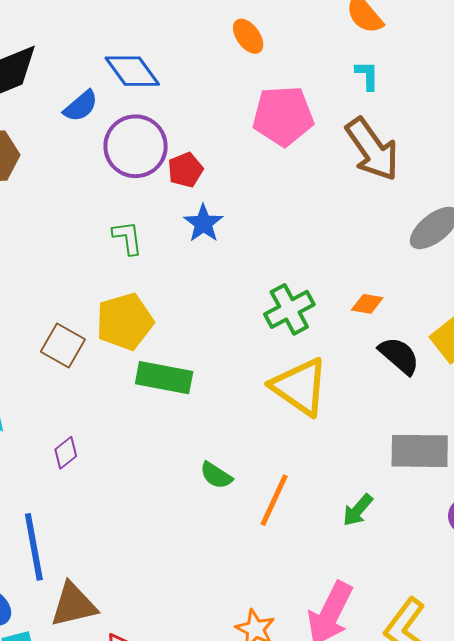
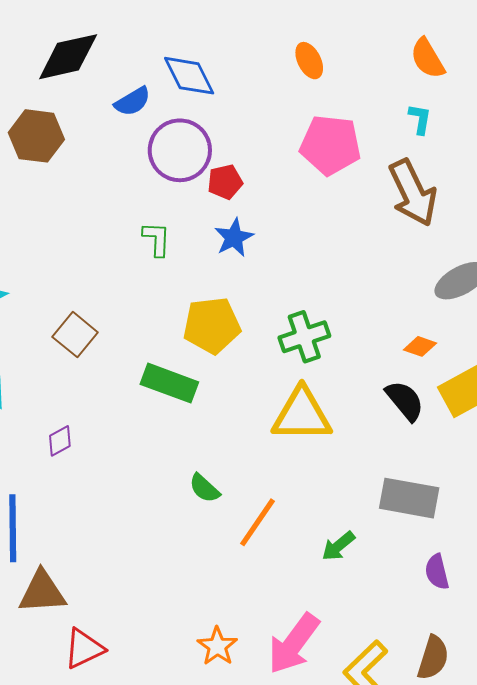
orange diamond: (367, 304) -> (420, 346), moved
yellow pentagon: (125, 322) -> (212, 325), moved
yellow triangle: (300, 387) -> (302, 415), turned -44

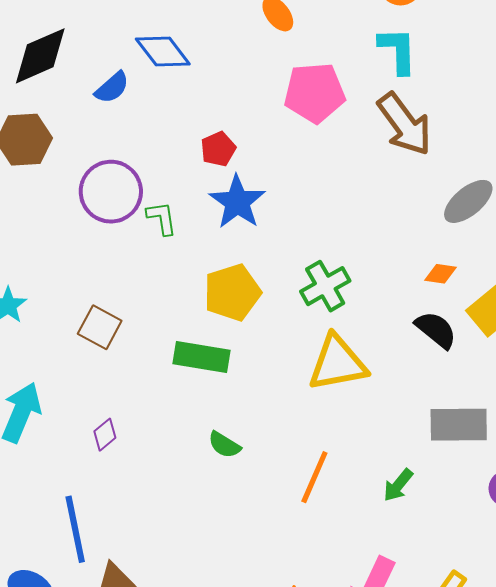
cyan L-shape: (420, 119) -> (398, 50), size x1.6
purple circle: (180, 150) -> (111, 192), moved
blue star: (234, 238) -> (237, 202), size x1.4
green semicircle: (204, 488) -> (224, 445), moved

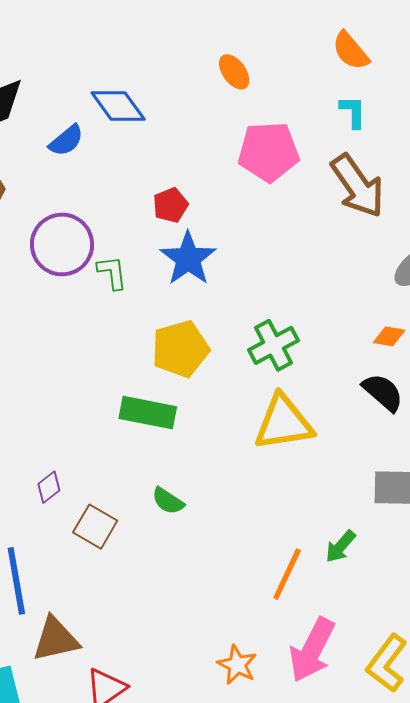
cyan L-shape: (398, 50) -> (353, 112), size x0.7
brown square: (100, 327) -> (95, 527), moved
orange line: (314, 477) -> (287, 574), moved

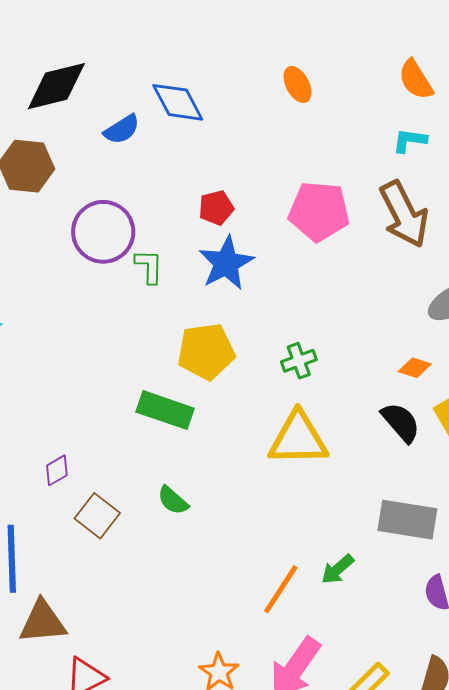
cyan L-shape: (353, 112) -> (410, 140), turned -90
pink pentagon: (269, 152) -> (319, 211), moved
green cross: (273, 345) -> (299, 361), size x0.7

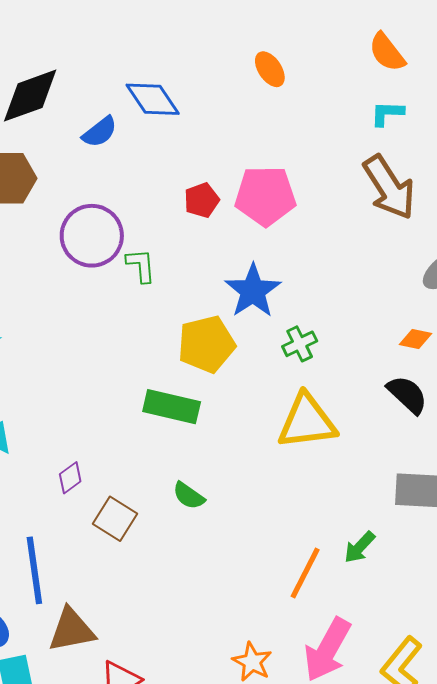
pink pentagon: (319, 211) -> (265, 196), moved
blue star: (226, 263) -> (253, 291), moved

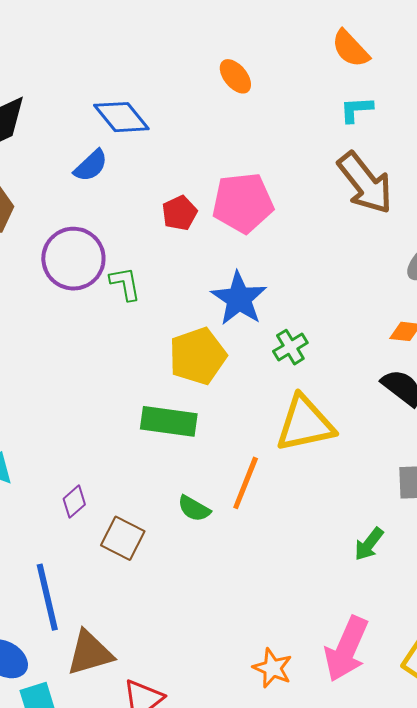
blue semicircle: (100, 132) -> (91, 166), moved
orange line: (305, 573) -> (246, 483), moved

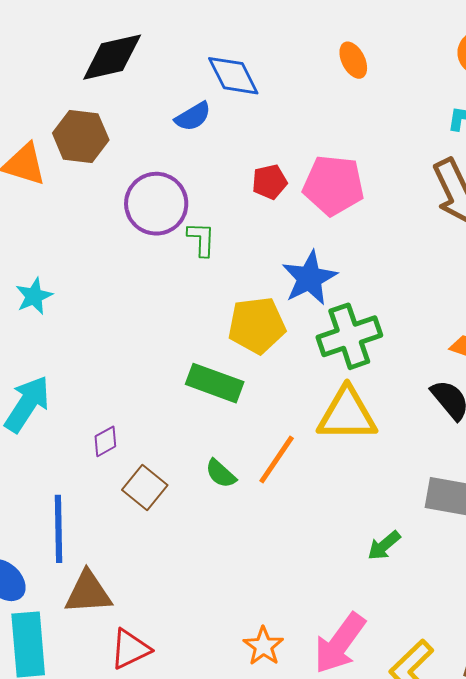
green cross: (290, 347) -> (349, 336), size x1.8

